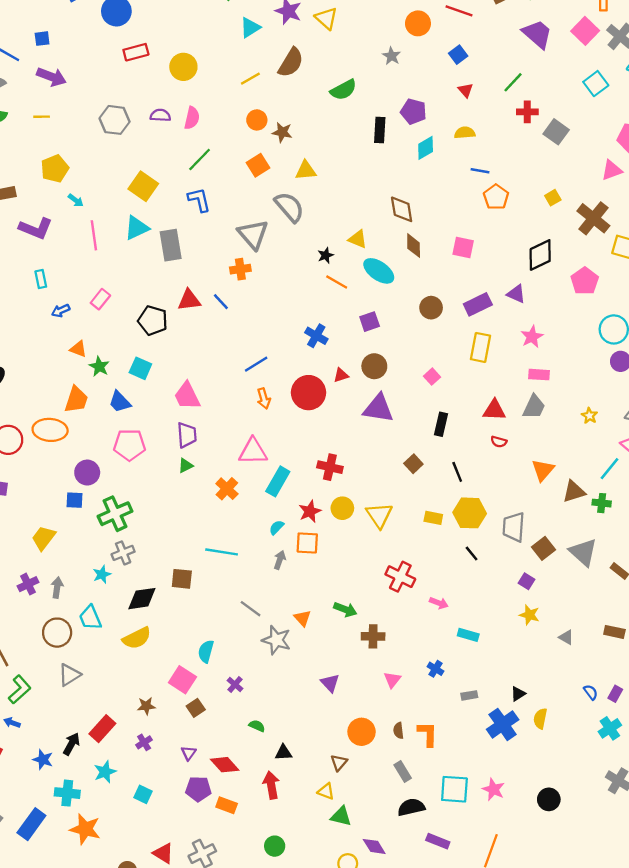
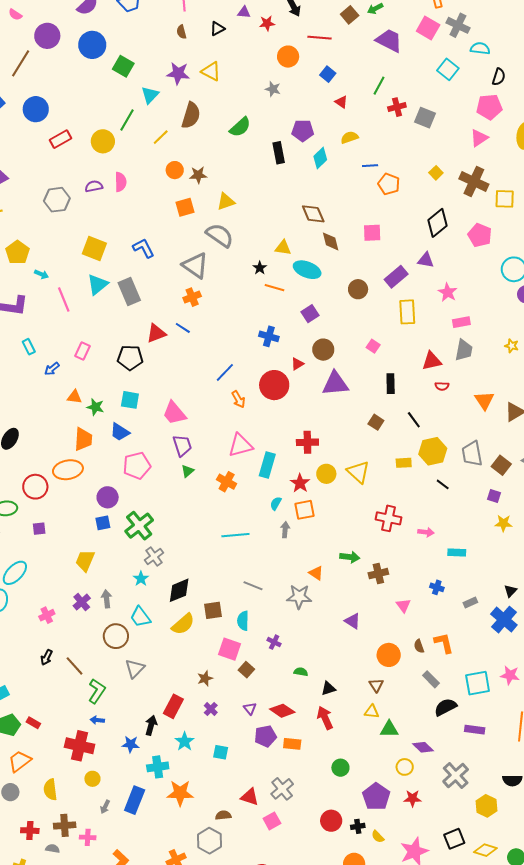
green line: (200, 160) -> (127, 120), moved
orange square: (258, 165) -> (185, 207), turned 30
brown square: (182, 579) -> (213, 610), moved
gray line: (251, 609) -> (253, 586), moved

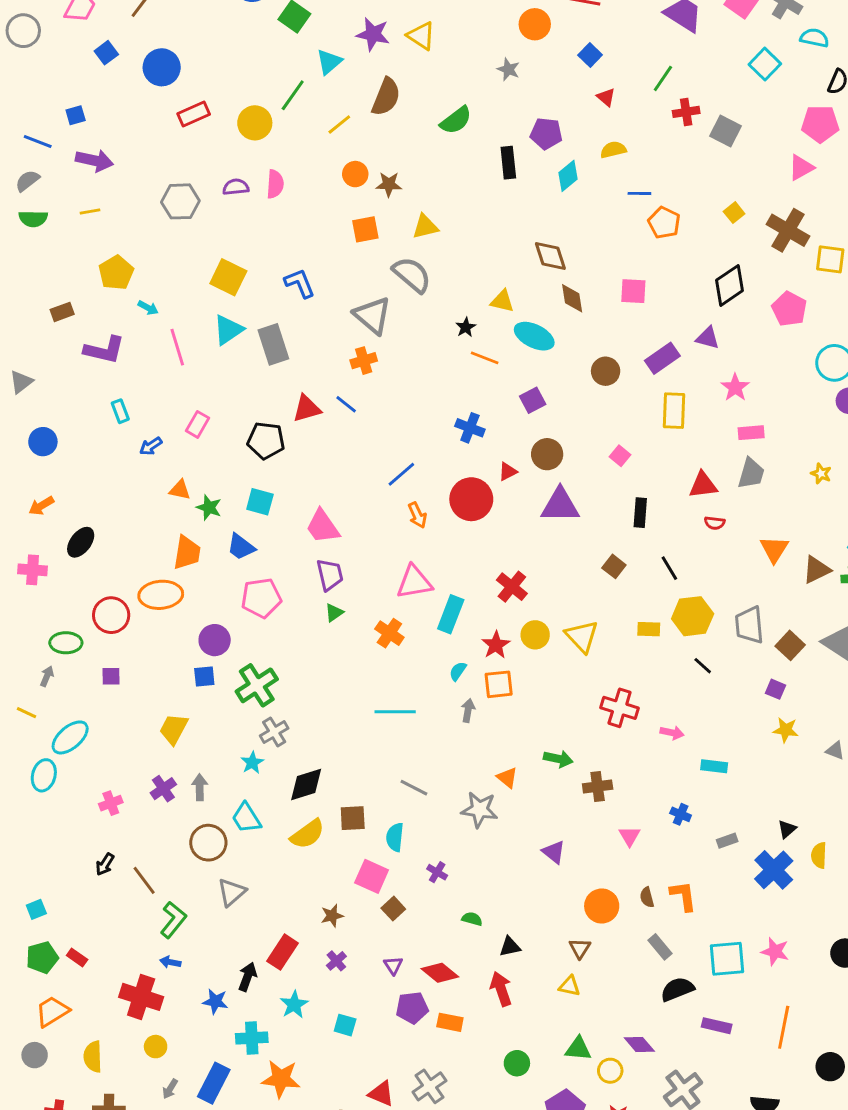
red cross: (307, 442) -> (512, 587), turned 35
green triangle: (389, 729) -> (578, 1049), moved

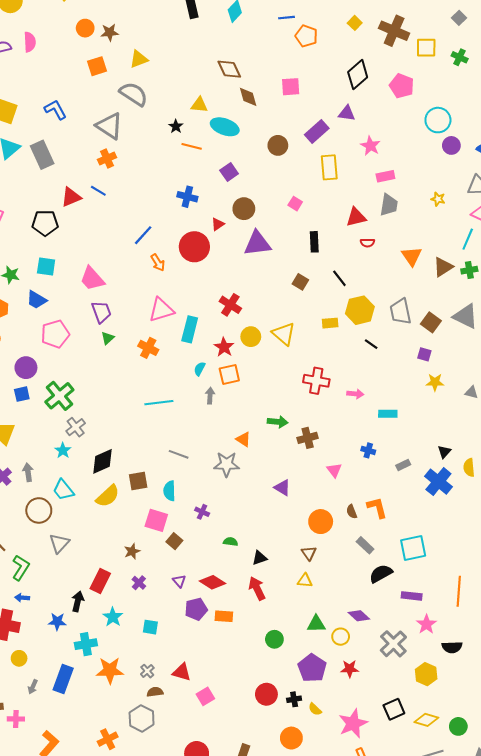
pink star: (775, 951) -> (426, 624), moved, turned 30
gray cross: (429, 1086) -> (147, 671), moved, size x0.6

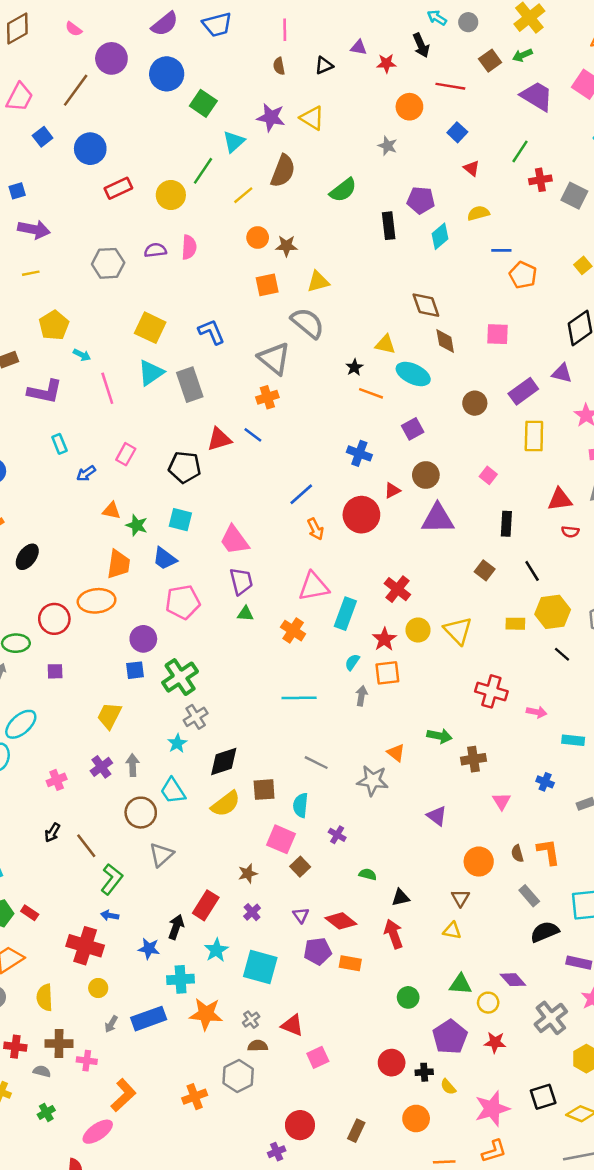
green triangle: (108, 338) -> (245, 614), turned 40
cyan square: (150, 627) -> (260, 967), size x1.8
blue rectangle: (63, 679) -> (149, 1019), turned 44

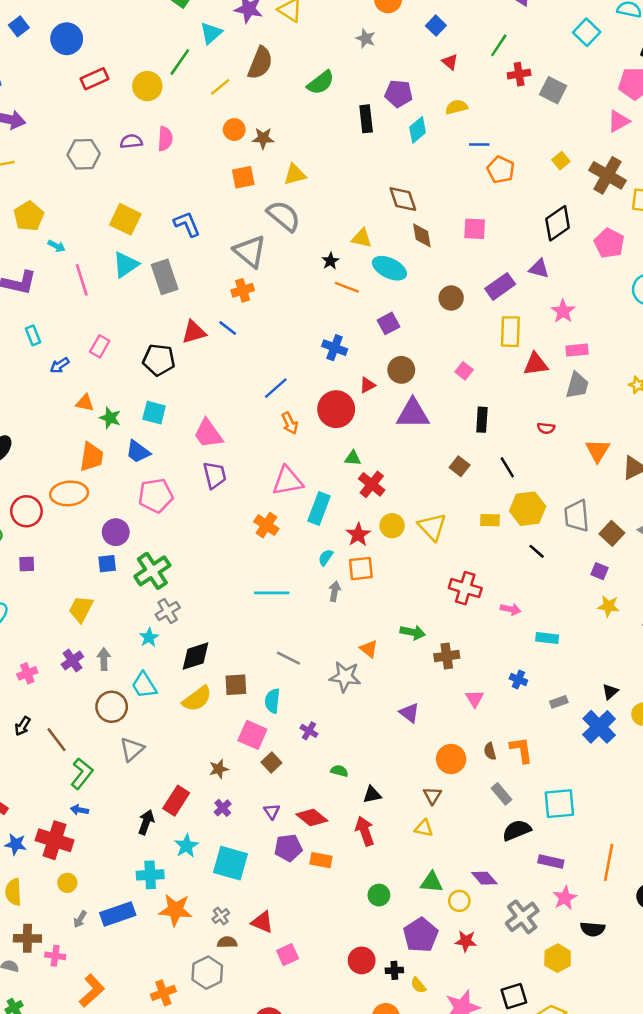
red triangle: (560, 499) -> (536, 364), moved
green triangle: (245, 614) -> (353, 458), moved
blue star: (149, 949) -> (16, 844), moved

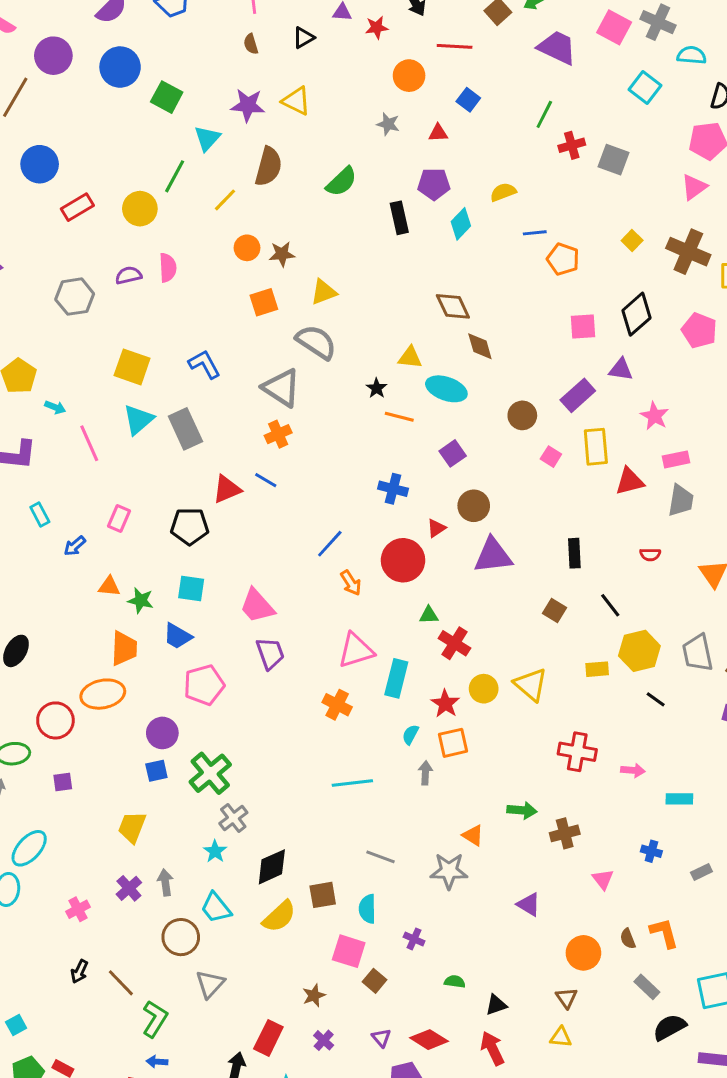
red triangle: (450, 62) -> (438, 133), moved, turned -36
pink square: (475, 229) -> (583, 327), moved
pink square: (464, 371) -> (551, 457), moved

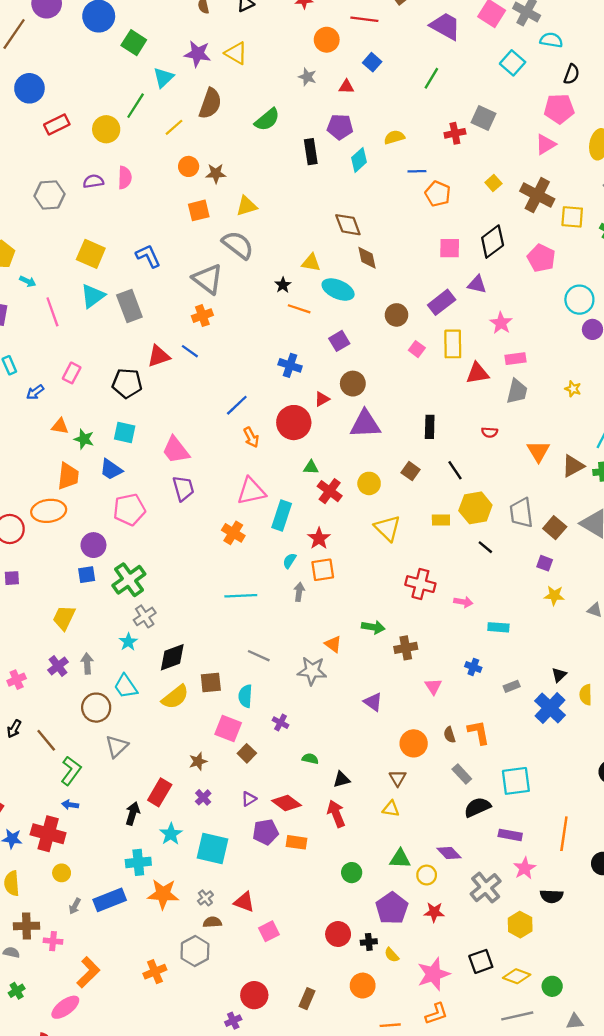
red cross: (572, 145) -> (455, 133), moved
yellow circle: (484, 689) -> (369, 483), moved
purple triangle: (381, 1038) -> (249, 799), turned 35

